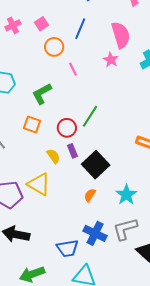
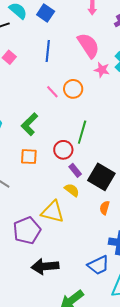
orange circle: (54, 47) -> (73, 89), moved
pink star: (111, 60) -> (102, 70), moved
yellow semicircle: (53, 156) -> (72, 190), moved

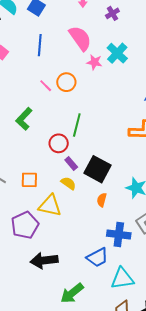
orange square: (29, 157) -> (29, 180), moved

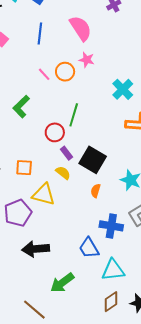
cyan cross: (117, 53) -> (123, 89), moved
pink star: (94, 62) -> (87, 60), moved
blue trapezoid: (97, 257) -> (89, 248), turned 85

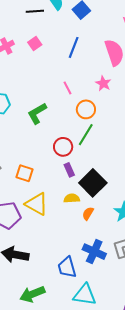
pink star: (87, 60) -> (103, 83), moved
orange circle: (65, 72) -> (86, 109), moved
yellow semicircle: (63, 173) -> (72, 198), moved, turned -56

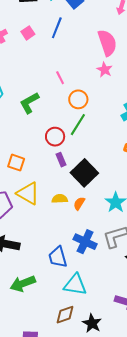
blue line: (74, 47) -> (57, 28), moved
pink star: (103, 83) -> (105, 70), moved
yellow semicircle: (72, 198) -> (60, 199), moved

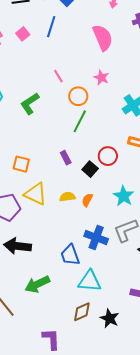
pink star: (105, 70) -> (101, 78), moved
red circle: (55, 137) -> (108, 156), moved
black square: (84, 173) -> (90, 169), size x0.6

